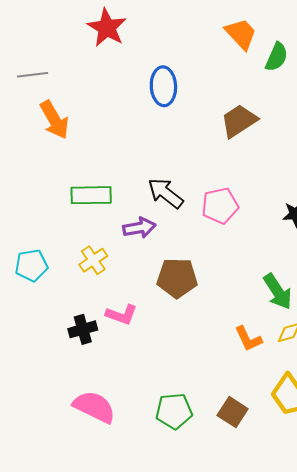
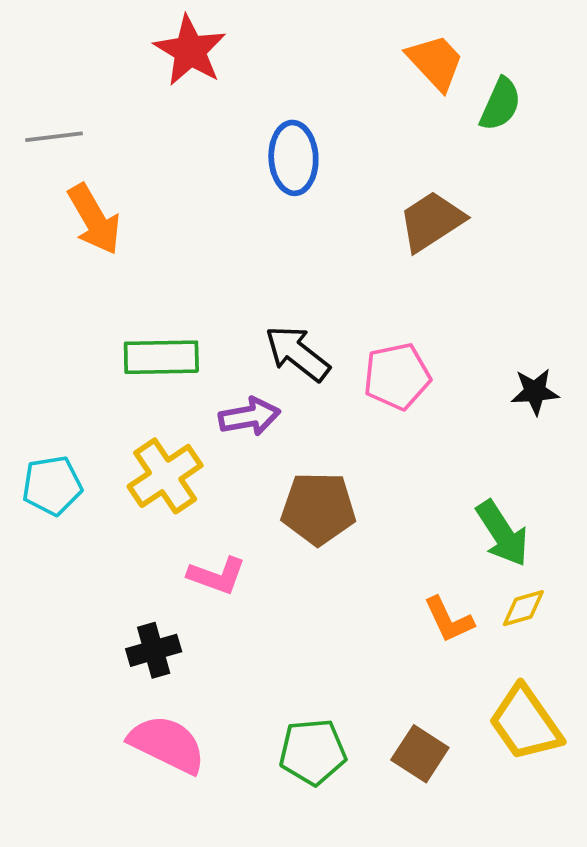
yellow cross: (93, 260) -> (165, 476), size x1.4
black cross: (83, 329) -> (154, 650), moved

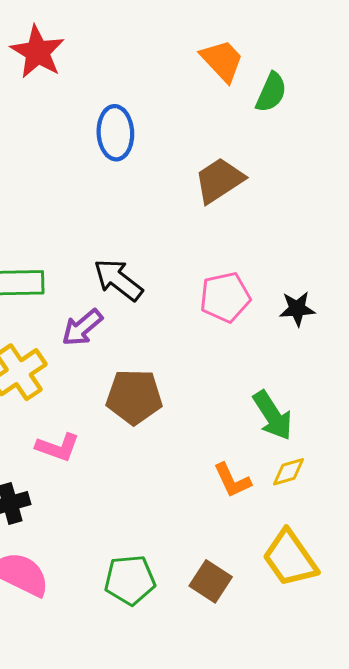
pink pentagon: (397, 376) -> (225, 297), moved
purple arrow: (249, 417) -> (82, 327), turned 150

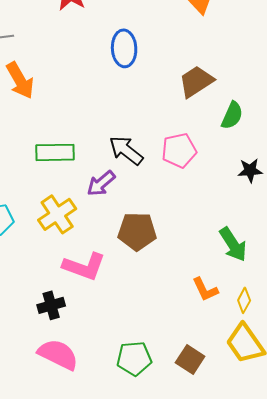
green semicircle: (271, 92) -> (232, 115), moved
pink pentagon: (225, 297) -> (179, 150), moved
pink L-shape: (58, 447) -> (84, 266), size x1.4
yellow diamond: (289, 472) -> (244, 300), moved, turned -45

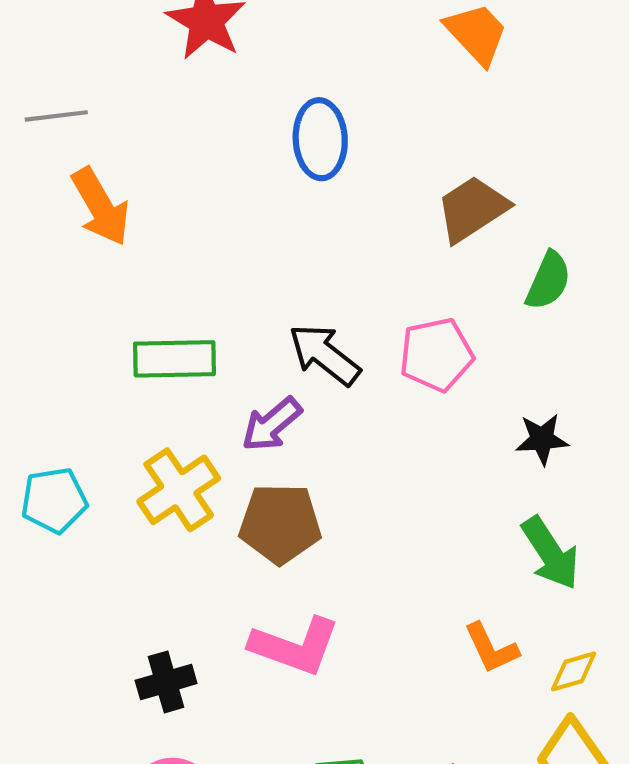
black star: (250, 170) -> (542, 439), moved
brown pentagon: (137, 231) -> (280, 524), moved
pink L-shape: (84, 266) -> (295, 646), moved
yellow diamond: (244, 300) -> (574, 671), turned 45

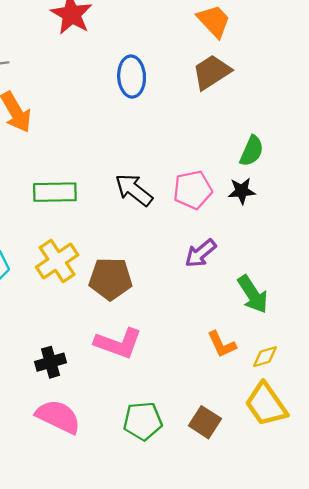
brown trapezoid: (472, 209) -> (212, 72), moved
purple arrow: (272, 424) -> (201, 253), moved
black star: (542, 439) -> (242, 191), moved

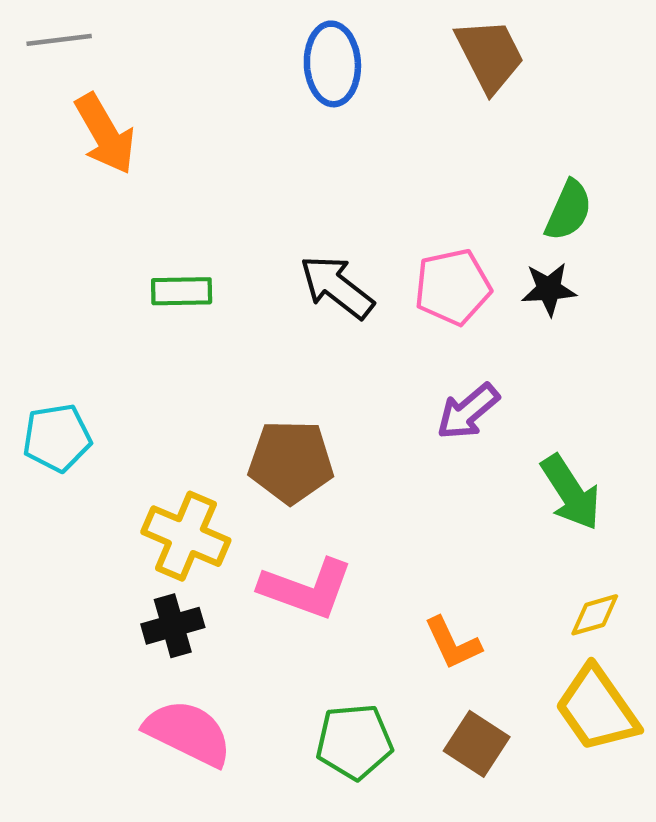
brown trapezoid: (212, 72) -> (490, 55), turned 96
green rectangle: (55, 192) -> (182, 291), size x0.7
yellow cross: (57, 261) -> (186, 536), moved, turned -33
orange L-shape: (222, 344) -> (453, 643), moved

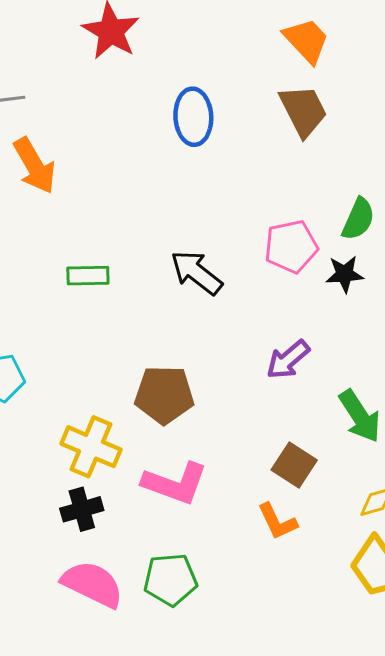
pink pentagon: (453, 287) -> (291, 247), moved
green pentagon: (354, 742) -> (170, 580), moved
brown square: (477, 744) -> (294, 465), moved

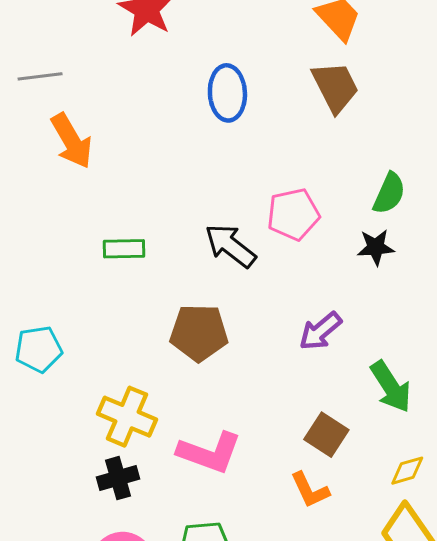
pink pentagon: (291, 247) -> (293, 214), moved
brown pentagon: (164, 395) -> (199, 333), moved

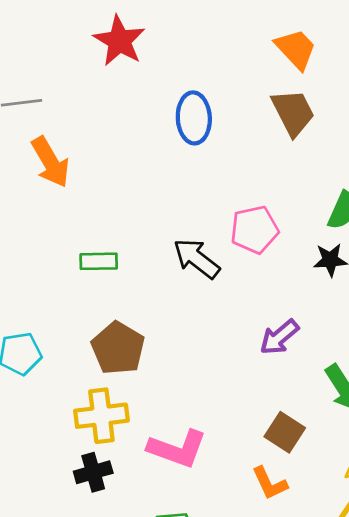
brown pentagon: (199, 333) -> (118, 348), moved, turned 30
yellow cross: (127, 417) -> (101, 416), turned -30

